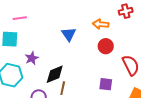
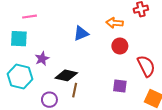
blue triangle: (69, 34) -> (81, 33), turned 42
black diamond: (55, 74) -> (66, 75), turned 35

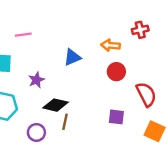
pink line: (29, 17) -> (23, 35), moved
purple star: (42, 59) -> (36, 80), moved

